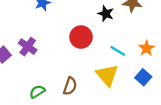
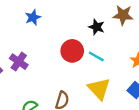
cyan line: (118, 51) -> (96, 56), moved

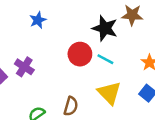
black star: (97, 27) -> (105, 28), size x1.5

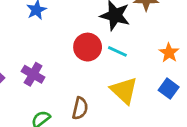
purple cross: (24, 67) -> (33, 74), moved

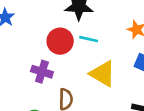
purple cross: (33, 74) -> (42, 72), moved

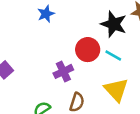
purple cross: (42, 72) -> (63, 71), turned 30

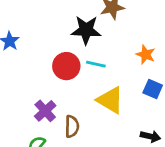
purple cross: (63, 71) -> (45, 111), moved

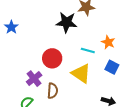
cyan line: (96, 64) -> (88, 50), moved
red circle: (66, 66) -> (52, 58), moved

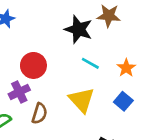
cyan line: (88, 50) -> (90, 63), moved
red circle: (52, 58) -> (33, 65), moved

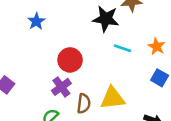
yellow triangle: (82, 100) -> (113, 98), moved, turned -44

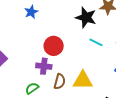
purple cross: (61, 87) -> (44, 66), turned 35

